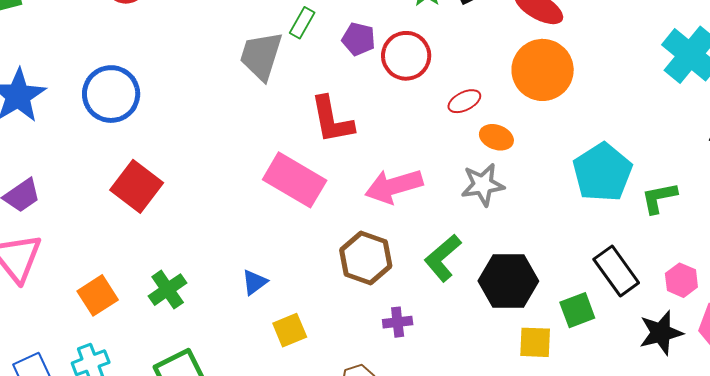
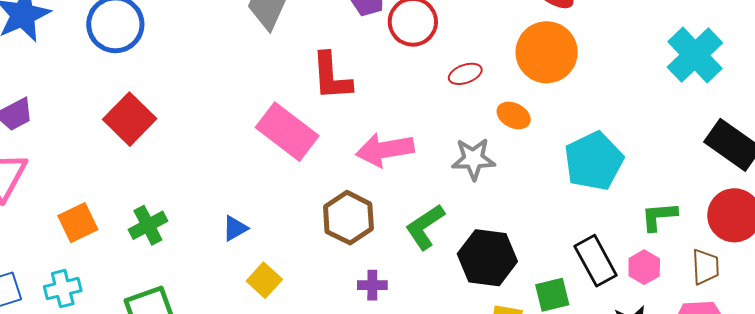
orange ellipse: (496, 137) -> (514, 115), moved
green L-shape: (659, 198) -> (659, 216), moved
pink hexagon: (681, 280) -> (644, 267), moved
yellow square: (290, 330) -> (264, 280), turned -32

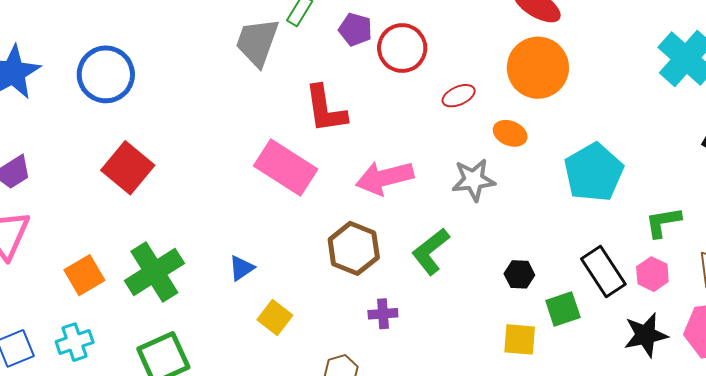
green cross: (148, 225) -> (154, 272), size x1.5
black hexagon: (487, 258) -> (519, 274), moved, size x0.5

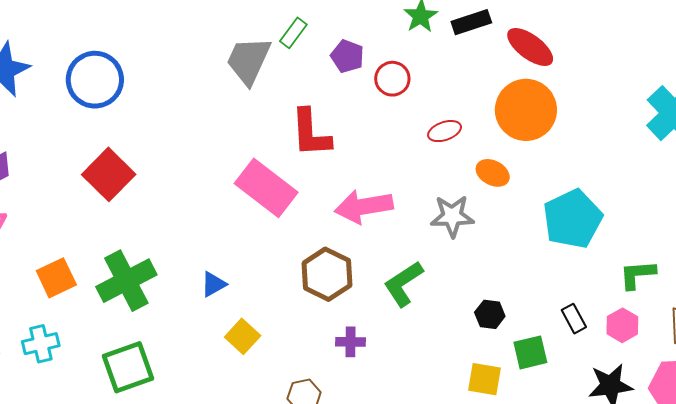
red circle: (402, 48) -> (392, 79), size x0.7
black rectangle: (603, 271) -> (574, 319), size x0.6

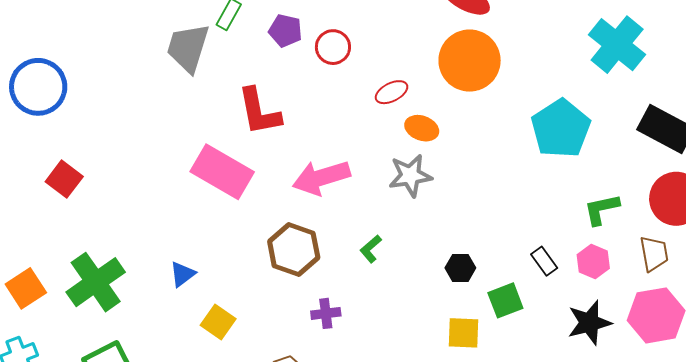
orange ellipse: (493, 173) -> (422, 128), moved
red square: (109, 174) -> (64, 179), size x0.7
cyan pentagon: (573, 219) -> (561, 129), moved
green L-shape: (403, 284) -> (371, 249), size x0.6

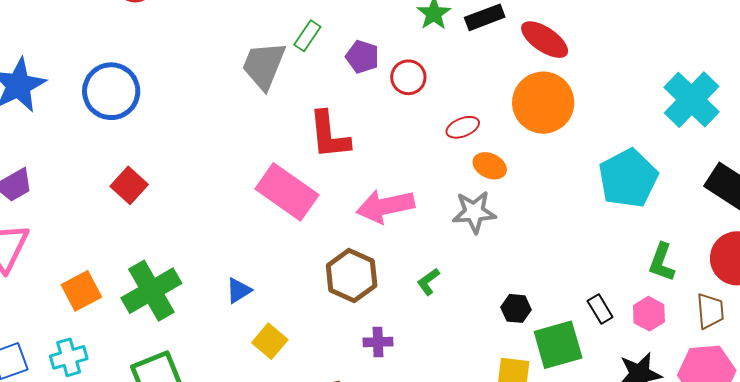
green L-shape: (602, 209) -> (662, 262), turned -63
green square: (505, 300) -> (558, 345), size x1.4

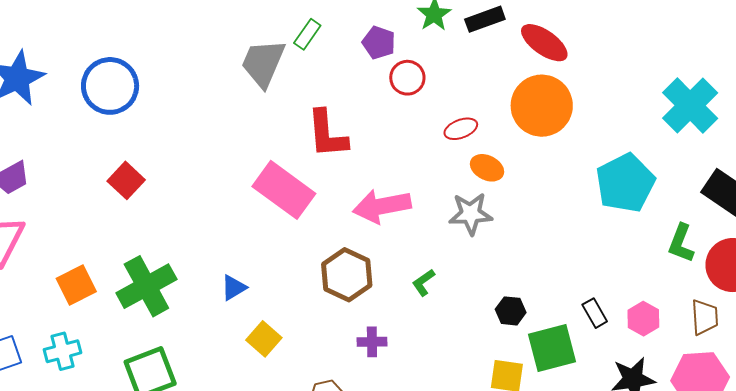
purple pentagon: (362, 57) -> (379, 43), moved
green L-shape: (662, 262) -> (681, 243), moved

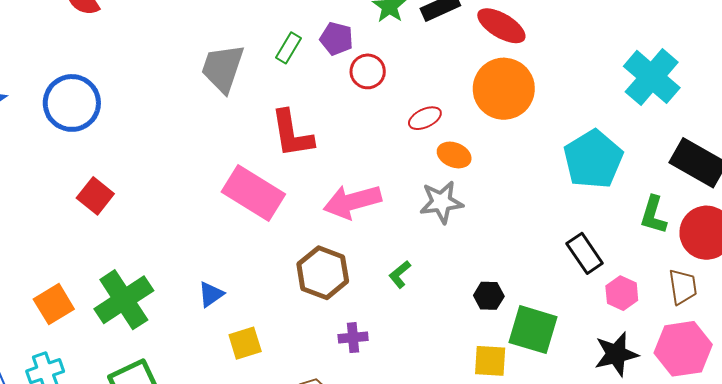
green rectangle: (307, 34) -> (289, 48), moved
black rectangle: (595, 313) -> (585, 253), moved, size x1.4
yellow square: (264, 339) -> (245, 343), turned 36
green square: (552, 348) -> (533, 330), turned 36

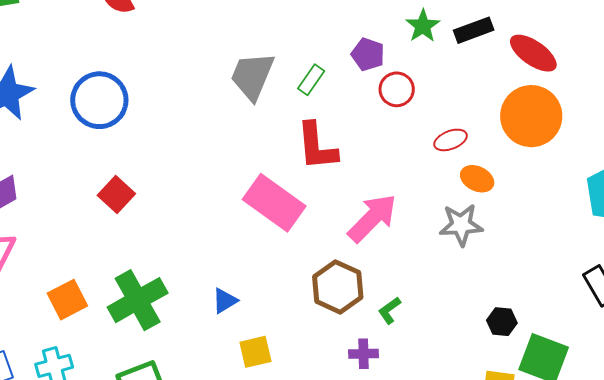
green rectangle: (289, 48) -> (311, 80), moved
pink arrow: (352, 202) -> (372, 218), turned 146
green L-shape: (400, 274) -> (389, 310), moved

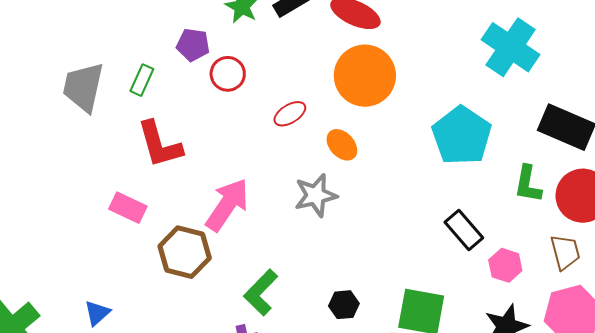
orange ellipse: (477, 179) -> (342, 145), moved, turned 32
pink rectangle: (274, 203) -> (128, 208), size x0.6
brown hexagon: (338, 287) -> (185, 252), moved
green L-shape: (389, 310) -> (261, 292), size x1.6
black hexagon: (502, 322) -> (344, 305), moved

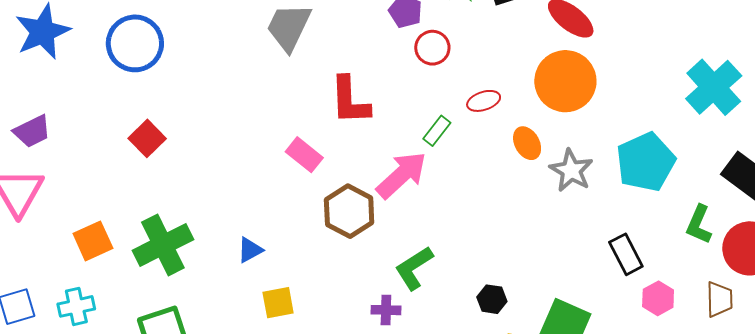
green rectangle: (142, 80) -> (437, 131), moved
gray star: (316, 195) -> (571, 170), moved, turned 30

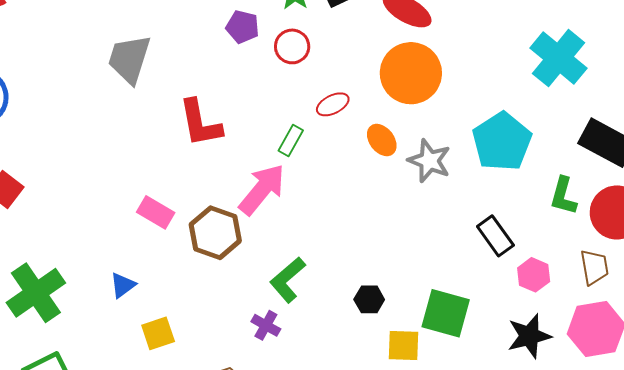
red circle: (432, 48) -> (292, 46), moved
pink rectangle: (304, 155) -> (156, 212), moved
purple cross: (386, 310) -> (266, 325), turned 36

